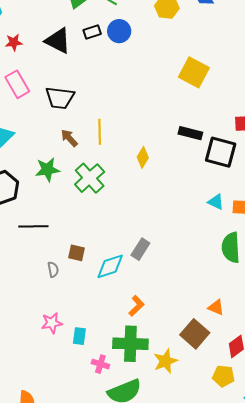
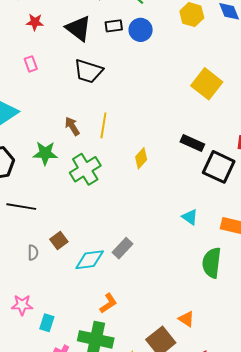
pink rectangle: (17, 84) -> (31, 64), size x0.6
black trapezoid: (60, 98) -> (88, 71), moved
cyan triangle: (216, 202) -> (190, 217), moved
brown square: (76, 253) -> (59, 240), turned 30

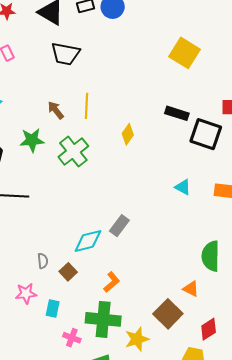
brown square: (59, 240) -> (68, 272), moved
gray semicircle: (33, 253) -> (43, 261), moved
green semicircle: (212, 263) -> (211, 256), moved

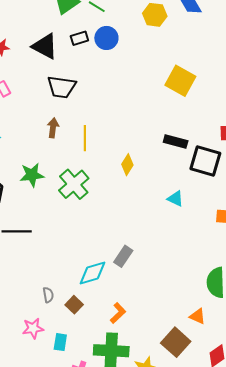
brown arrow: (56, 110) -> (53, 128), moved, turned 48
cyan triangle: (183, 187) -> (175, 199), moved

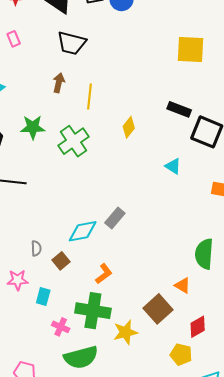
yellow square: (180, 81) -> (190, 50), turned -32

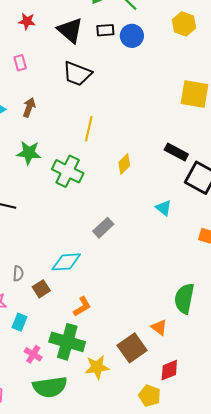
brown arrow: (59, 83) -> (29, 107), moved
green cross: (74, 141) -> (68, 171), turned -36
gray rectangle: (115, 218) -> (103, 228), moved

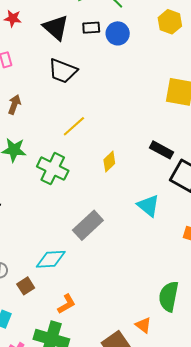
yellow line: (89, 129) -> (74, 126), turned 35
cyan triangle: (164, 208) -> (148, 206), size x1.4
gray rectangle: (103, 228) -> (88, 225), size x1.4

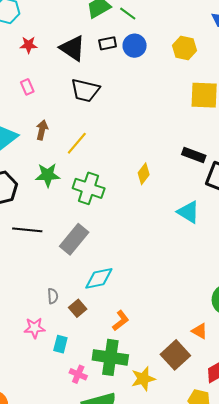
yellow hexagon: (170, 22) -> (184, 48), moved
yellow line: (74, 126) -> (77, 143), moved
gray rectangle: (88, 225) -> (74, 239), moved

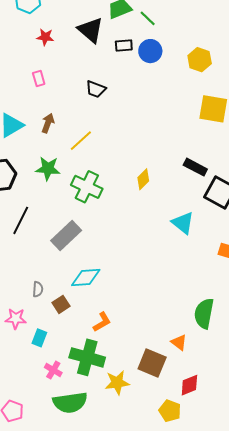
black triangle: (72, 48) -> (91, 30), moved
black trapezoid: (85, 90) -> (96, 89), size x0.7
black line: (27, 230) -> (21, 220), turned -76
brown square: (175, 355) -> (152, 363), turned -32

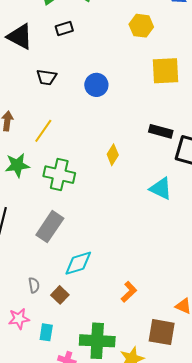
black triangle: (91, 30) -> (20, 36), moved
blue circle: (150, 51) -> (96, 85), moved
orange L-shape: (102, 322) -> (129, 292), moved

